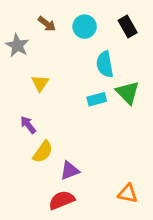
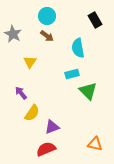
brown arrow: (47, 24) -> (47, 36), moved
cyan circle: (85, 27) -> (47, 16), moved
green triangle: (128, 93) -> (88, 91), moved

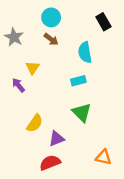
green triangle: (88, 91) -> (82, 112), moved
purple arrow: (21, 93) -> (18, 85), moved

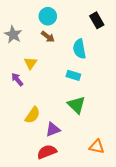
cyan rectangle: (78, 81) -> (73, 75), turned 32

